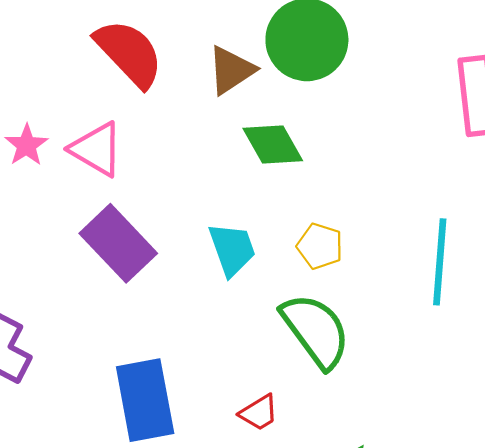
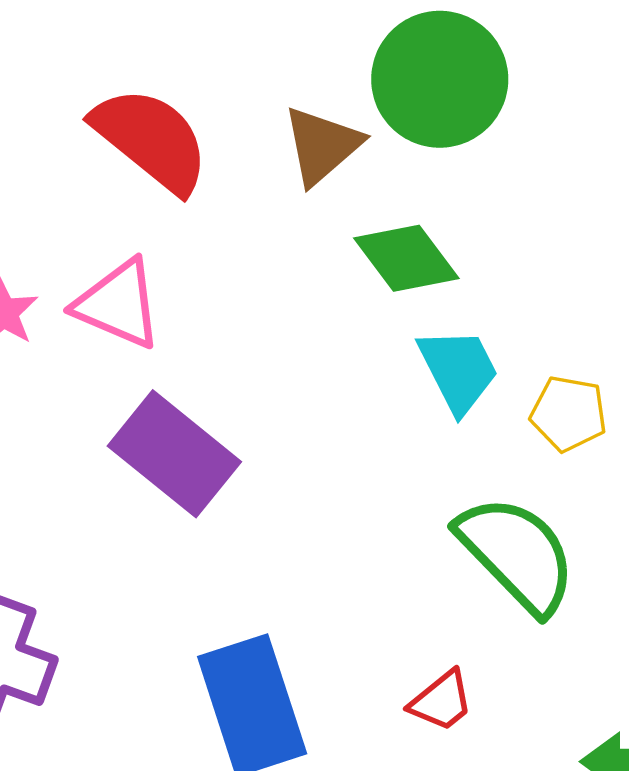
yellow pentagon: (320, 246) -> (569, 414), moved
cyan trapezoid: (232, 249) -> (458, 370), moved

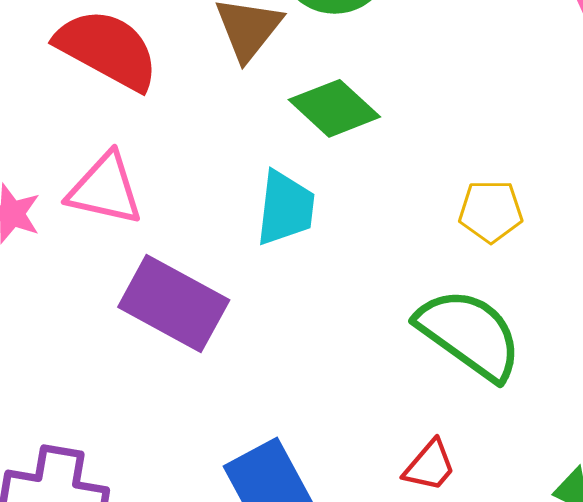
cyan trapezoid: (458, 370) -> (285, 208), moved, turned 44

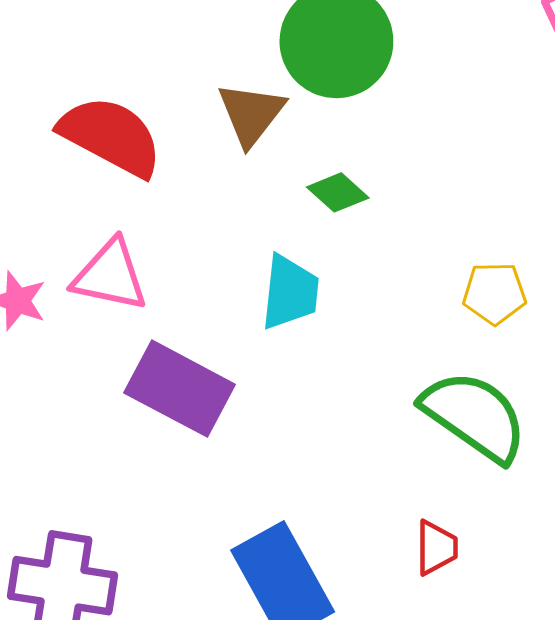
green diamond: (334, 108) -> (338, 192), size x0.7
red trapezoid: (430, 466) -> (436, 548), turned -40

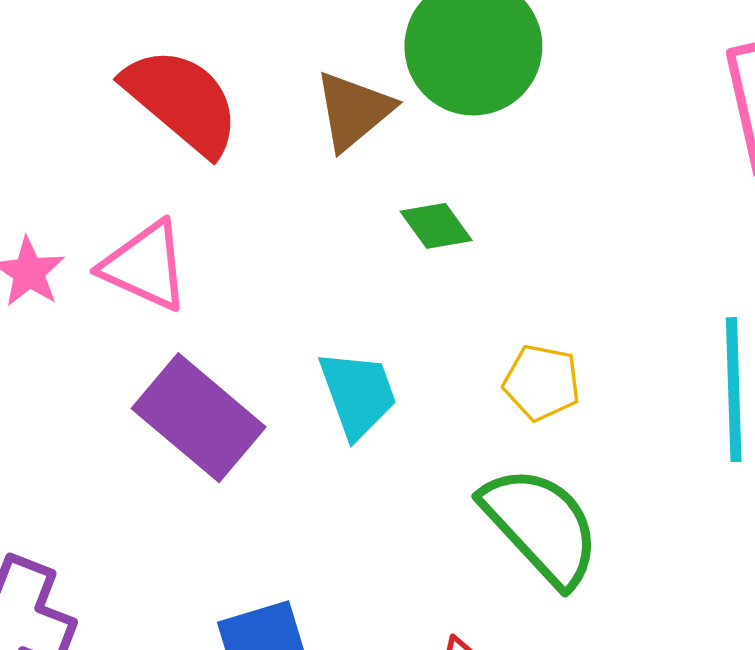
cyan trapezoid: (290, 292) -> (358, 394), moved, turned -38
yellow pentagon: (494, 293) -> (542, 382), moved

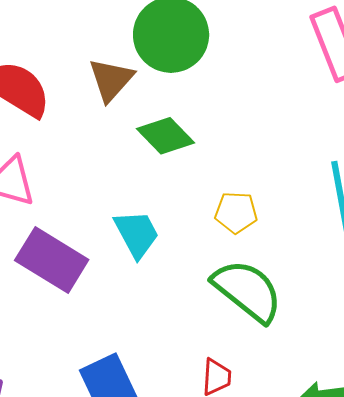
green diamond: (436, 226) -> (166, 136), size x1.4

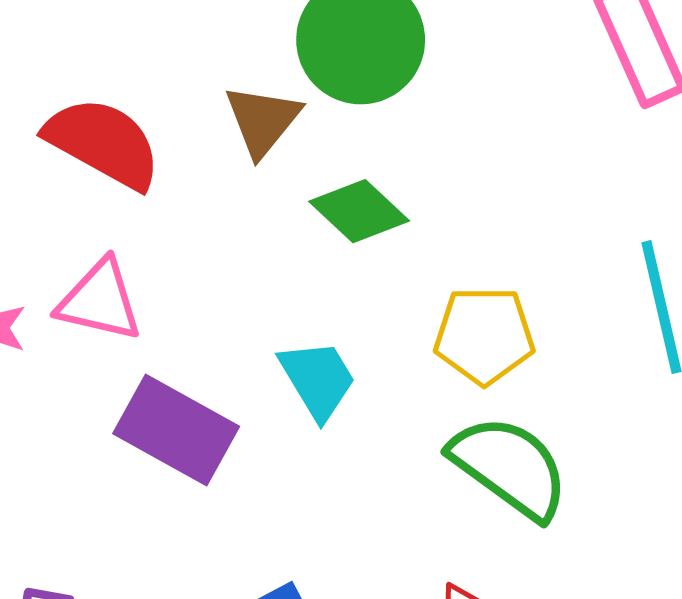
yellow pentagon: (236, 212) -> (484, 335), size x1.4

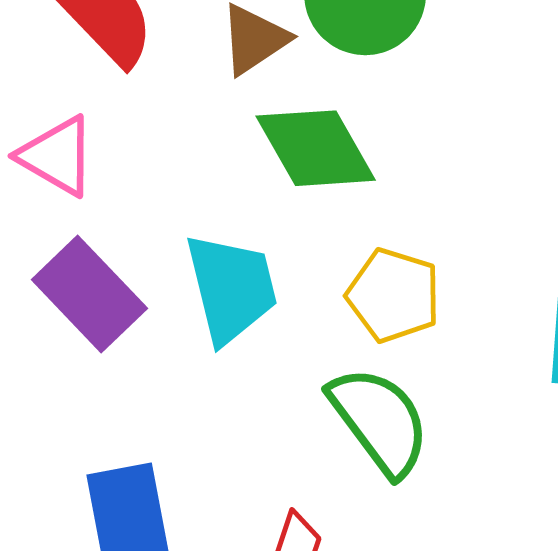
green diamond: (359, 211) -> (316, 148), size x1.4
cyan trapezoid: (318, 379) -> (231, 288), size x1.4

